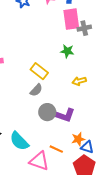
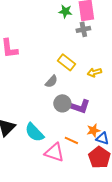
gray cross: (84, 28) -> (83, 29), moved
green star: (67, 51) -> (65, 11), moved
yellow rectangle: (39, 71) -> (66, 62), moved

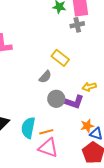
yellow arrow: (94, 72) -> (89, 87), moved
cyan semicircle: (34, 132) -> (28, 128), turned 55
orange line: (71, 140) -> (46, 132), moved, turned -40

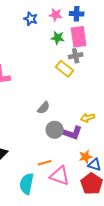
yellow rectangle: (60, 58) -> (65, 69), moved
cyan semicircle: (28, 128) -> (27, 184), moved
pink triangle: (48, 148) -> (60, 176), moved

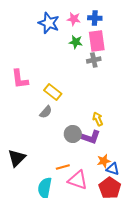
blue star: (31, 19) -> (49, 23), size x1.5
yellow rectangle: (65, 69) -> (53, 92), moved
gray semicircle: (44, 108) -> (46, 112), moved
yellow arrow: (88, 118) -> (98, 119), moved, turned 80

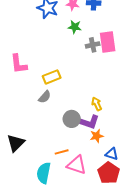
pink rectangle: (97, 41) -> (108, 42), moved
yellow rectangle: (53, 92) -> (52, 77), turned -60
orange star: (104, 161) -> (97, 136), moved

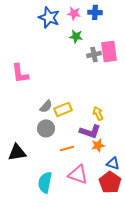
yellow rectangle: (52, 77) -> (63, 109), moved
gray circle: (72, 119) -> (46, 128), moved
black triangle: (16, 143) -> (17, 152), turned 36
orange line: (62, 152) -> (67, 148), moved

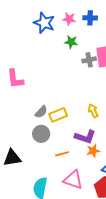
yellow arrow: (98, 113) -> (93, 111), moved

